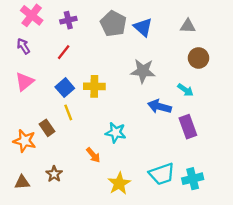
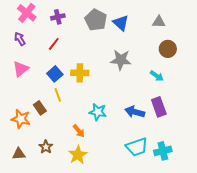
blue arrow: (159, 107) -> (135, 112), moved
yellow star: (119, 183) -> (78, 155), moved

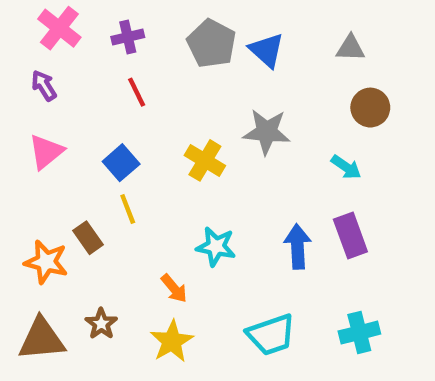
red line: (54, 44) -> (137, 92), moved, turned -64
yellow cross: (80, 73) -> (205, 160), moved, turned 30
blue arrow: (135, 112) -> (298, 246), turned 72
cyan trapezoid: (137, 147) -> (271, 335), moved
brown triangle: (19, 154) -> (42, 339), size x1.6

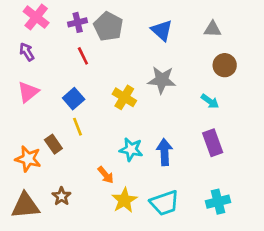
gray pentagon: (212, 44) -> (108, 26), moved
blue arrow: (298, 246) -> (164, 152), moved
yellow star: (172, 341) -> (124, 200), moved

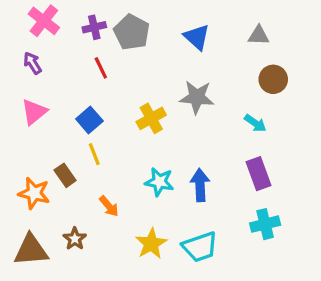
yellow cross: (124, 97) -> (151, 118), turned 30
orange arrow: (106, 175) -> (109, 206), moved
cyan cross: (218, 202) -> (265, 224), moved

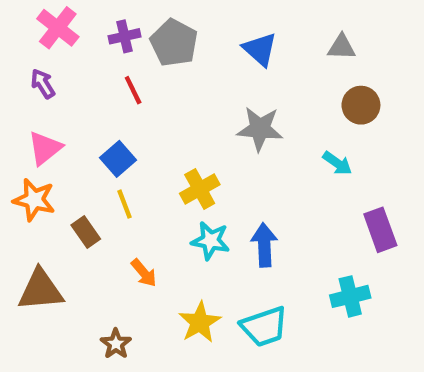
yellow cross: (151, 118) -> (200, 189), moved
purple rectangle: (259, 174) -> (380, 230), moved
orange star: (34, 193) -> (34, 200), moved
brown star: (75, 239) -> (116, 344), moved
brown triangle: (31, 250) -> (41, 290), moved

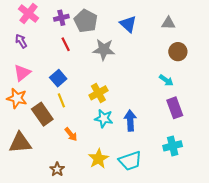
gray star: (260, 129) -> (104, 50), moved
purple rectangle: (380, 230) -> (175, 108), moved
brown rectangle: (86, 232) -> (42, 114), size x1.5

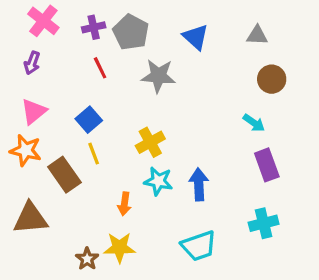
purple arrow: (21, 41) -> (32, 63), turned -128
orange arrow: (71, 134) -> (124, 204), moved, turned 48
yellow star: (98, 159) -> (119, 247), moved, turned 30

